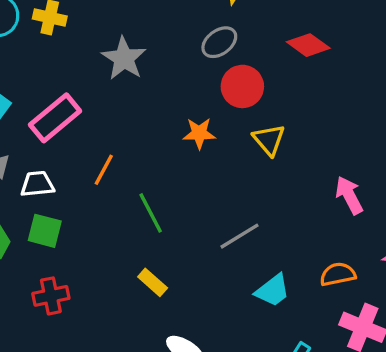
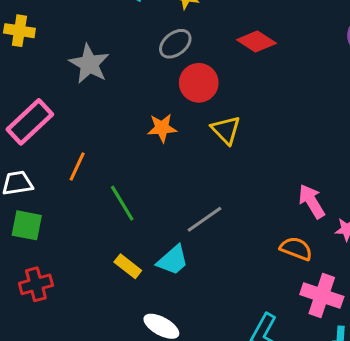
pink arrow: (349, 195) -> (312, 201), moved
orange semicircle: (338, 274) -> (296, 249), turned 36
cyan trapezoid: (273, 290) -> (173, 260), moved

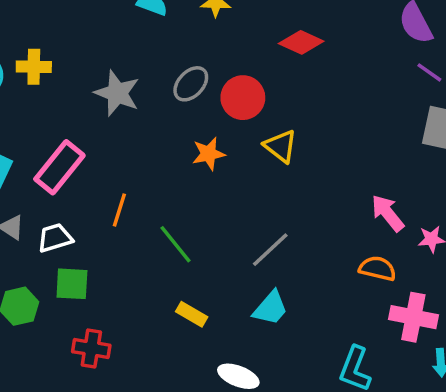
gray ellipse: (175, 44) -> (191, 84), moved
cyan trapezoid: (173, 260) -> (270, 308), moved
red cross: (36, 284) -> (91, 348), turned 32

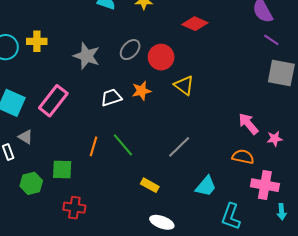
orange line: (119, 210) -> (93, 146), moved
white trapezoid: (55, 238) -> (111, 98), moved
cyan trapezoid: (270, 308) -> (206, 186), moved
yellow rectangle: (192, 314) -> (150, 185), moved

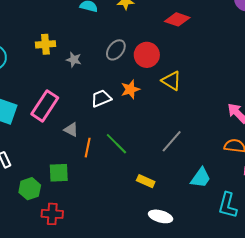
yellow cross: (37, 41) -> (45, 44), moved
gray star: (87, 56) -> (74, 60), size x0.6
gray triangle: (26, 137) -> (71, 130), moved
red cross: (74, 208) -> (52, 214), moved

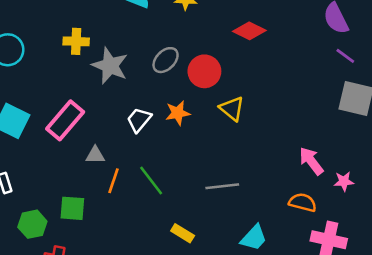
gray star: (74, 60) -> (110, 66), size x1.8
white trapezoid: (101, 98) -> (139, 120), turned -35
gray triangle: (71, 130) -> (95, 155), turned -35
gray line: (172, 141) -> (222, 186), turned 35

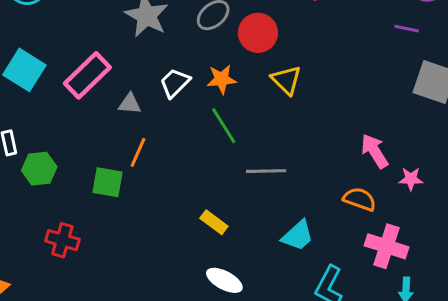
purple line: (345, 56) -> (407, 29), moved, turned -30
gray triangle: (95, 155) -> (130, 104), moved
green line: (151, 180) -> (224, 126), moved
green square: (72, 208) -> (108, 182), moved
green hexagon: (32, 224) -> (39, 169), moved

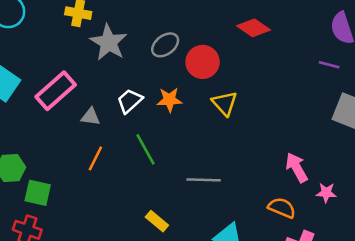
green line: (224, 126) -> (146, 149), moved
green square: (108, 182) -> (38, 193), moved

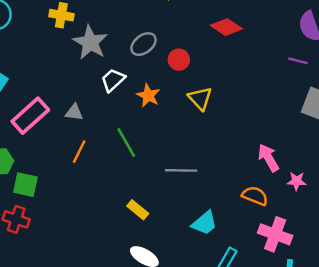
red circle: (203, 62) -> (179, 60), size x0.7
pink rectangle: (56, 91) -> (30, 116), moved
orange star: (170, 100) -> (148, 96), turned 30
white trapezoid: (130, 101) -> (113, 80), moved

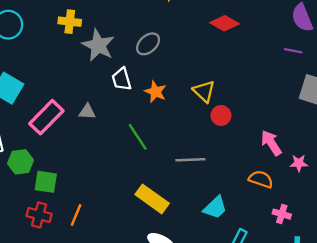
red circle: (179, 60) -> (221, 115), moved
white trapezoid: (113, 80) -> (122, 79), turned -60
orange line: (79, 152) -> (76, 215), moved
yellow rectangle: (138, 210) -> (152, 199), size x1.6
pink cross: (275, 234) -> (282, 214), size x0.6

